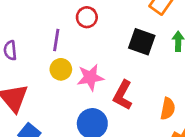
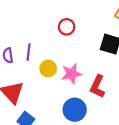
purple line: (56, 40) -> (29, 52), moved

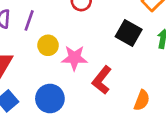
blue circle: (75, 110) -> (50, 98), moved

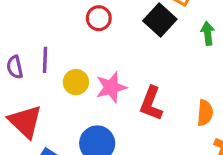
black square: (129, 33) -> (160, 20), moved, turned 30

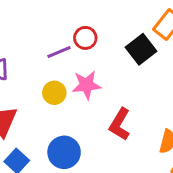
purple line: (45, 60) -> (59, 52), moved, turned 55
pink star: (111, 87) -> (86, 85), moved

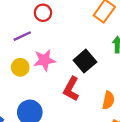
red circle: (85, 38) -> (43, 13), moved
black square: (141, 49) -> (85, 61), moved

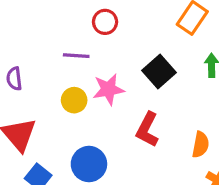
purple line: (22, 36) -> (76, 56), turned 30
black square: (85, 61) -> (159, 72), moved

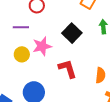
red L-shape: (147, 130) -> (68, 69), turned 140

